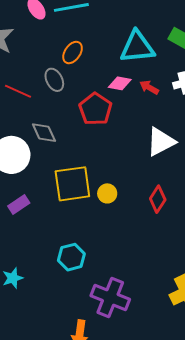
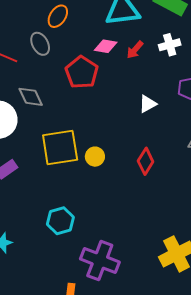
red arrow: (149, 87) -> (135, 50), turned -78
white triangle: (161, 142) -> (148, 104), size x0.6

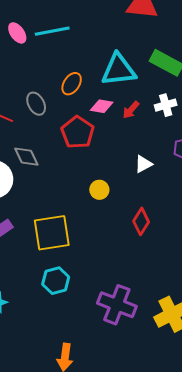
orange ellipse: (58, 16) -> (72, 84), moved
yellow square: (60, 147) -> (52, 233), moved
yellow circle: (95, 157) -> (99, 190), moved
purple cross: (100, 261) -> (117, 305), moved

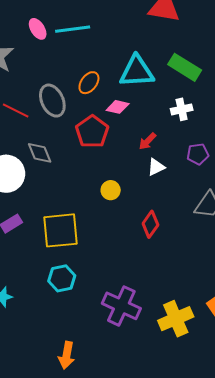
gray ellipse: (36, 104) -> (52, 101), size x1.4
red arrow: (131, 110) -> (147, 141), moved

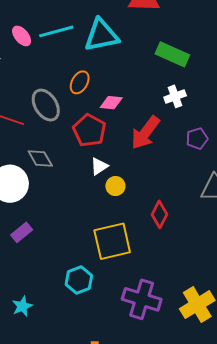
cyan triangle: (137, 71) -> (101, 35), moved
red arrow: (147, 141) -> (145, 133), size x1.8
white triangle: (156, 167) -> (99, 166), moved
yellow square: (61, 230) -> (112, 241), moved

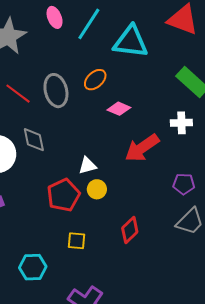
cyan line: (56, 31) -> (89, 24), turned -60
red pentagon: (89, 130) -> (64, 195), moved
purple pentagon: (197, 139) -> (184, 184), moved
yellow square: (112, 241) -> (76, 241), size x0.5

